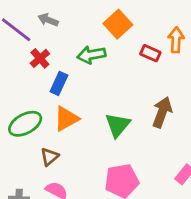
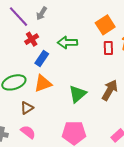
gray arrow: (48, 20) -> (42, 13), turned -88
orange square: (118, 24) -> (105, 25), moved
red rectangle: (150, 53) -> (108, 48), turned 56

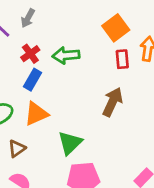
red cross: (32, 39) -> (30, 54), moved
brown arrow: (110, 90) -> (113, 102), moved
green triangle: (78, 94) -> (70, 143), moved

